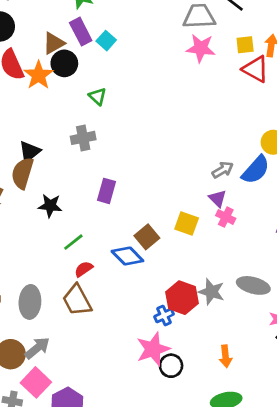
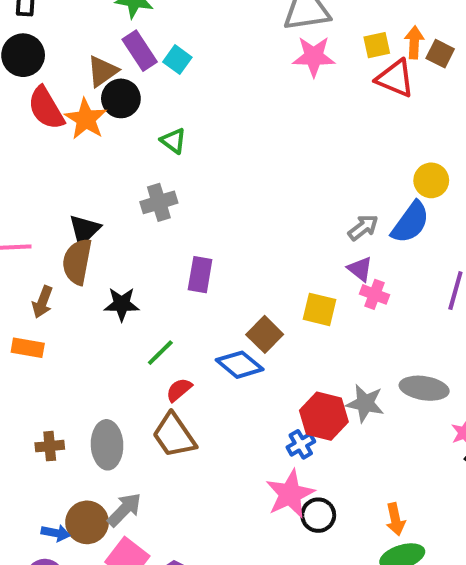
orange arrow: (226, 356) -> (395, 519), moved

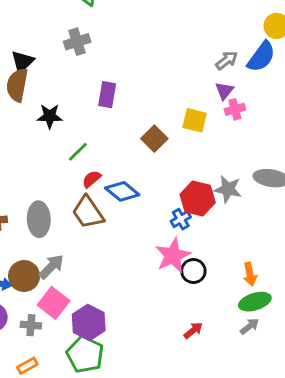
purple triangle: (360, 269) -> (224, 91), turned 30
pink cross: (375, 294) -> (235, 109), turned -36
blue diamond: (240, 365) -> (122, 191), moved

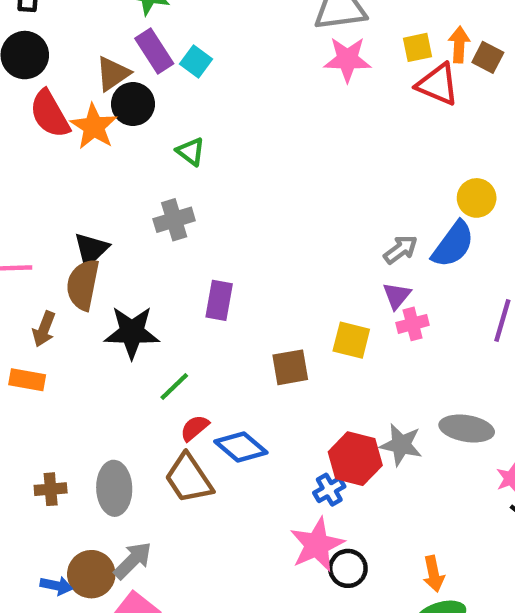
black star: (50, 116) -> (132, 332), size x1.4
brown square: (154, 139) -> (290, 367), turned 35

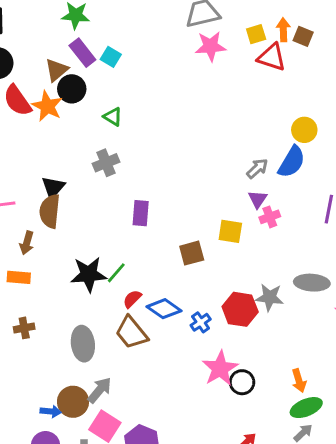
black star: (132, 332) -> (89, 274), moved
brown cross: (51, 489) -> (24, 328), moved
blue cross: (329, 490) -> (201, 322), moved

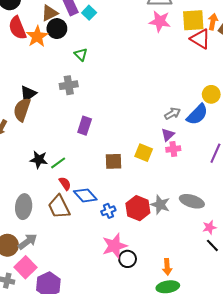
yellow square: (256, 34) -> (193, 20), size x1.6
black star: (89, 274) -> (39, 160), size x0.7
red semicircle: (132, 299) -> (65, 184), turned 88

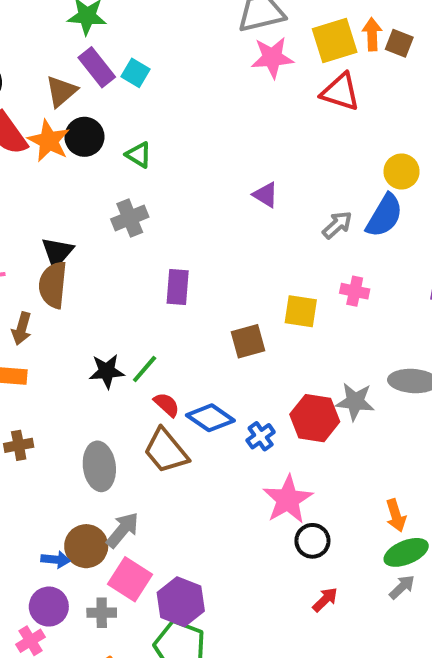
black circle: (57, 29) -> (84, 137), moved
red triangle: (200, 39) -> (340, 92), moved
purple triangle: (168, 135) -> (266, 195), moved, turned -32
pink cross: (173, 149) -> (355, 291), turned 32
black circle: (128, 259) -> (312, 541), moved

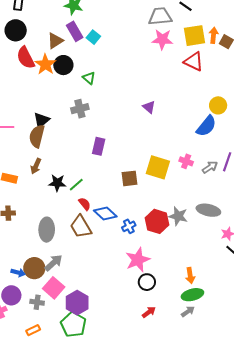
gray arrow: (337, 225) -> (210, 167), moved
yellow square: (301, 311) -> (158, 167), size x1.4
brown arrow: (22, 329) -> (36, 166), moved

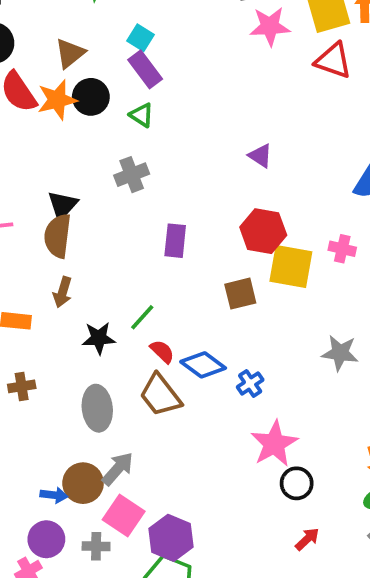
purple rectangle: (75, 31) -> (145, 69), moved
orange star: (45, 64) -> (57, 100), turned 30
black star: (57, 183) -> (99, 338), moved
red hexagon: (157, 221) -> (263, 231), moved

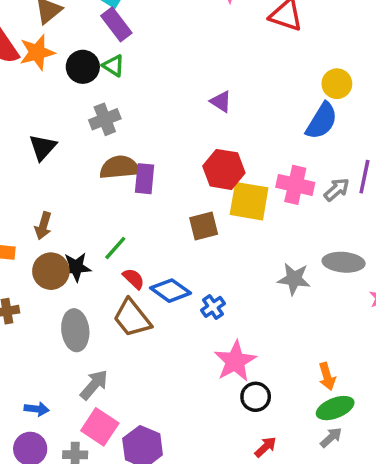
black circle: (91, 97) -> (83, 67), moved
brown semicircle: (58, 236) -> (120, 167), moved, turned 78
pink cross: (342, 249) -> (295, 185), size x1.5
brown circle: (83, 483) -> (51, 271), moved

